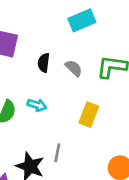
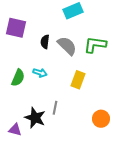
gray semicircle: (74, 68) -> (67, 46), size x1.5

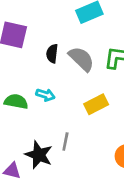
green semicircle: (18, 78) -> (16, 101), turned -102
yellow rectangle: (78, 80) -> (96, 104), turned 42

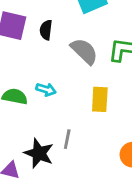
black semicircle: (52, 54) -> (46, 30), moved
yellow rectangle: (96, 104) -> (100, 99), turned -60

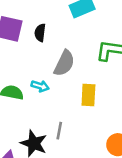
gray semicircle: (84, 51) -> (64, 63), moved, turned 72

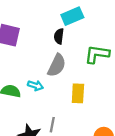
black semicircle: (40, 33) -> (59, 36), moved

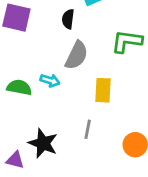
black semicircle: (59, 36) -> (68, 19), moved
gray line: (52, 125) -> (88, 129), moved

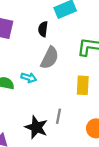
yellow rectangle: (103, 90) -> (83, 85), moved
black star: (43, 143) -> (36, 127), moved

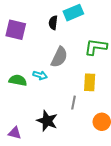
black semicircle: (43, 29) -> (53, 23), moved
gray line: (58, 116) -> (73, 103), moved

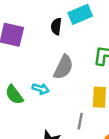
green semicircle: (18, 80) -> (14, 95), turned -138

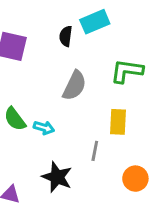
cyan arrow: (41, 89) -> (44, 128), moved

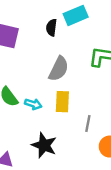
yellow rectangle: (118, 122) -> (62, 102), moved
gray line: (95, 151) -> (88, 123), moved

